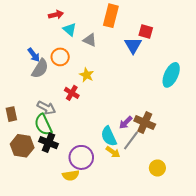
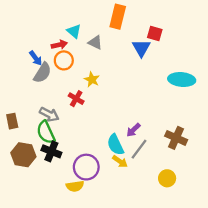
red arrow: (56, 15) -> (59, 45), moved
cyan ellipse: (171, 75) -> (182, 80), turned 70
brown cross: (145, 123) -> (176, 138), moved

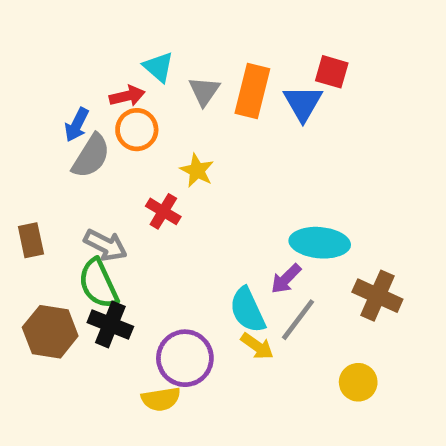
orange rectangle: (118, 17) -> (252, 91), moved
gray triangle: (95, 42) -> (204, 91), turned 40
blue arrow: (36, 58) -> (77, 125), turned 64
cyan ellipse: (182, 80) -> (320, 243), moved
brown rectangle: (12, 121) -> (31, 240), moved

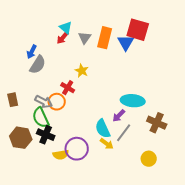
red square: (332, 72) -> (138, 30), size x1.6
red arrow: (127, 96) -> (63, 38), moved, turned 144
orange circle: (137, 130) -> (57, 102), moved
yellow semicircle: (161, 399) -> (61, 155), moved

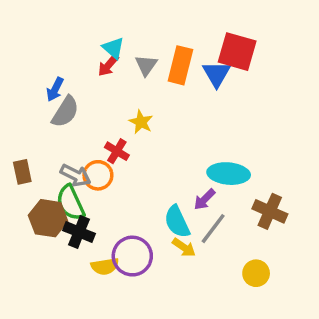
brown hexagon: (21, 138) -> (48, 218), moved

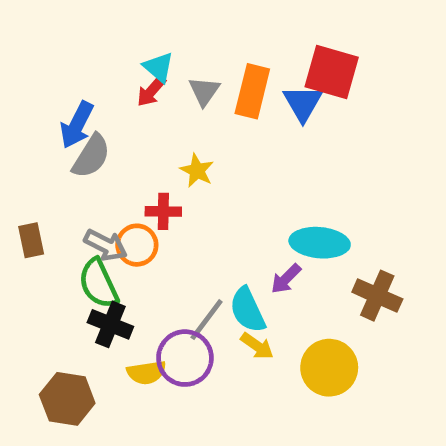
blue arrow: (55, 89) -> (77, 125), size x1.4
red cross: (117, 151) -> (163, 211), turned -30
brown hexagon: (48, 218) -> (67, 399), moved
gray line: (213, 229) -> (207, 320), moved
yellow circle: (256, 273) -> (329, 368), moved, size x1.5

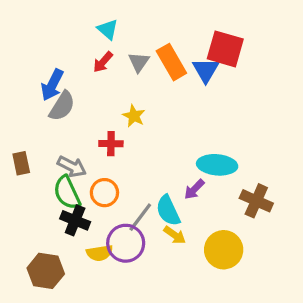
cyan triangle: (159, 67) -> (108, 29), moved
orange rectangle: (252, 91) -> (171, 62), turned -44
orange circle: (137, 245) -> (104, 193), moved

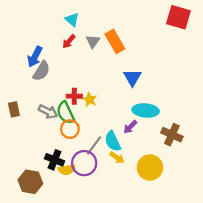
red square: (225, 49) -> (178, 17), moved
blue triangle: (206, 70) -> (132, 78), moved
yellow star: (134, 116) -> (90, 100), moved
green semicircle: (67, 193) -> (66, 113), moved
black cross: (75, 220) -> (55, 160), moved

